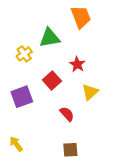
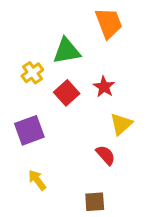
red square: (52, 80) -> (67, 93), moved
red semicircle: (67, 114) -> (106, 155), moved
yellow arrow: (16, 144) -> (37, 180), moved

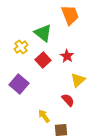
green triangle: (67, 51) -> (43, 33), turned 48
purple square: (29, 130) -> (19, 84), turned -30
yellow arrow: (37, 180) -> (44, 116), moved

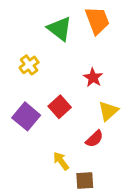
green triangle: (43, 33) -> (60, 29), moved
red square: (43, 60) -> (60, 107), moved
red semicircle: (68, 100) -> (94, 139), turned 88

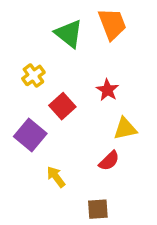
red square: (60, 107) -> (62, 106), moved
yellow triangle: (108, 111) -> (125, 129), turned 30
yellow arrow: (61, 161) -> (56, 177), moved

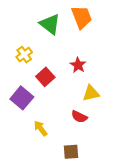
red semicircle: (109, 161) -> (79, 117), turned 70

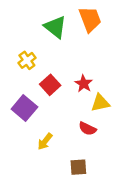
red star: (78, 65) -> (84, 84), moved
yellow arrow: (41, 128) -> (45, 141), turned -105

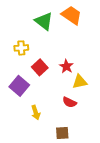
orange trapezoid: (90, 19) -> (72, 15), turned -35
yellow cross: (27, 60) -> (21, 48), turned 32
yellow arrow: (45, 141) -> (36, 112), turned -56

